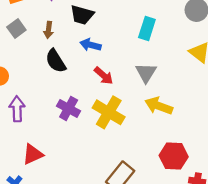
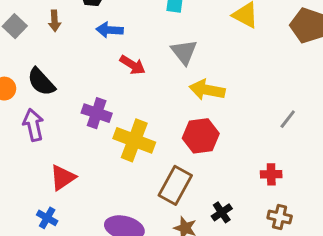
black semicircle: (56, 61) -> (41, 82), moved
yellow cross: (109, 112) -> (134, 140), moved
red hexagon: (174, 156) -> (201, 136), moved

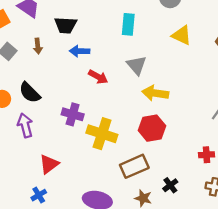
brown rectangle: (175, 185) -> (134, 166), turned 40
blue cross: (47, 218) -> (39, 195), turned 32

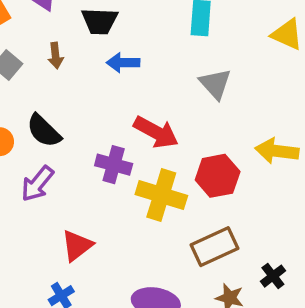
red arrow: (98, 77) -> (156, 132), moved, size x1.4
yellow arrow: (155, 93) -> (277, 151), moved
purple arrow: (25, 125) -> (37, 184), turned -125
red hexagon: (152, 128) -> (218, 176), moved

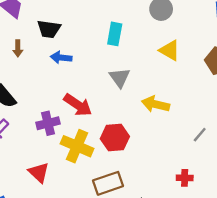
yellow arrow: (277, 151) -> (156, 104), moved
purple cross: (114, 165) -> (48, 123), turned -35
red triangle: (77, 245) -> (39, 172), moved, turned -45

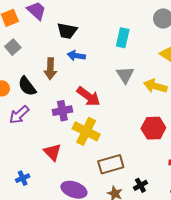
brown arrow: (18, 48) -> (50, 69), moved, size x1.5
yellow arrow: (156, 104) -> (155, 86), moved
red hexagon: (115, 138) -> (153, 128), moved

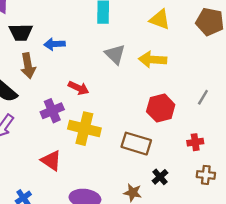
black trapezoid: (67, 31) -> (21, 32), moved
red arrow: (89, 96) -> (79, 88), size x0.7
brown rectangle: (111, 164) -> (136, 144), moved, turned 45

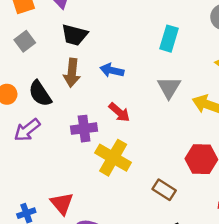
blue arrow: (54, 44) -> (112, 70), moved
brown rectangle: (136, 144) -> (164, 190), size x0.7
red triangle: (51, 161) -> (62, 203), moved

